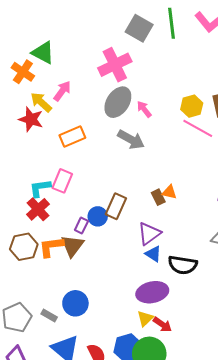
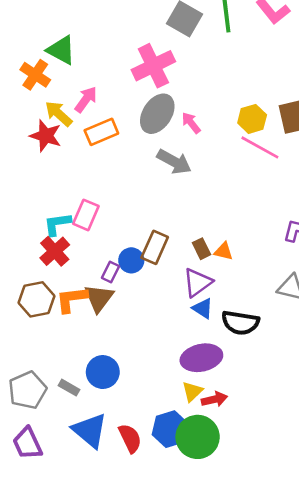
orange rectangle: (72, 137) -> (101, 132), moved
orange triangle: (169, 192) -> (223, 251), moved
brown rectangle: (158, 197) -> (201, 249), moved
red arrow: (162, 325) -> (214, 399), turned -48

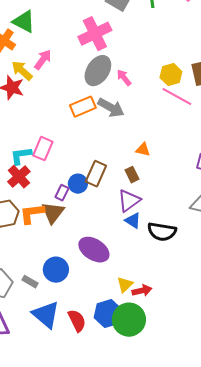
orange rectangle: (101, 132) -> (83, 107), moved
orange triangle: (223, 251) -> (143, 150), moved
purple ellipse: (201, 358) -> (94, 250), moved, turned 44

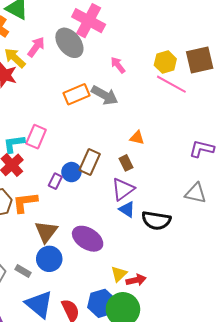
pink cross: (95, 34) -> (89, 21), turned -36
gray ellipse: (98, 71) -> (69, 43), moved, turned -72
brown triangle: (53, 213) -> (46, 232), moved

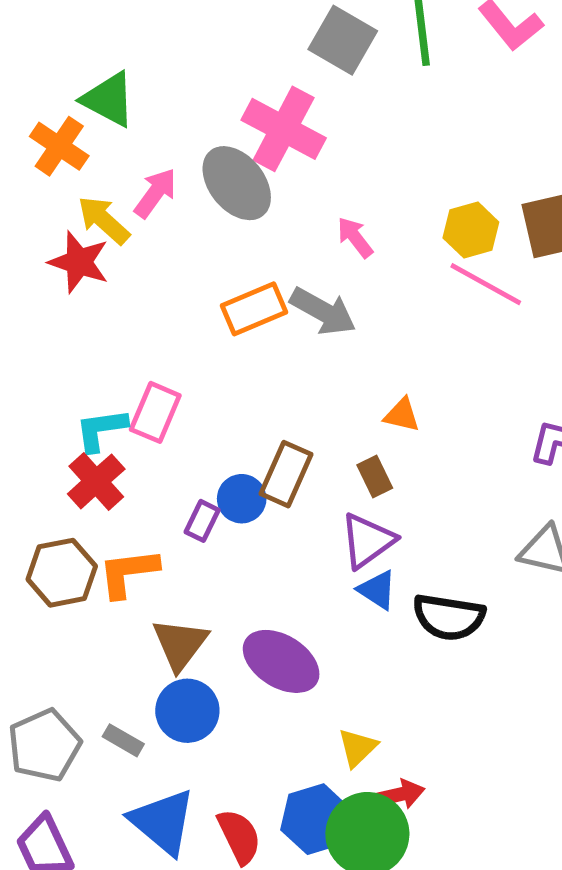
red arrow: (136, 280) -> (399, 795), moved

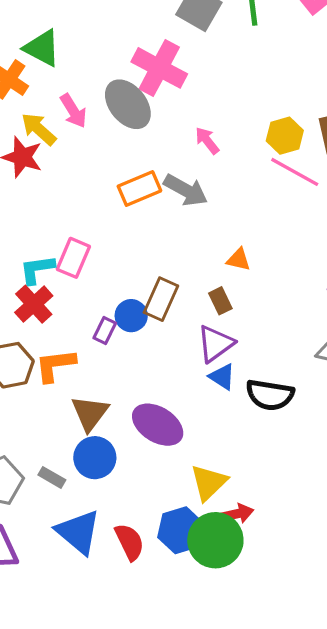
pink arrow: (155, 193) -> (73, 111), turned 112
yellow triangle: (358, 748) -> (209, 482), size x1.4

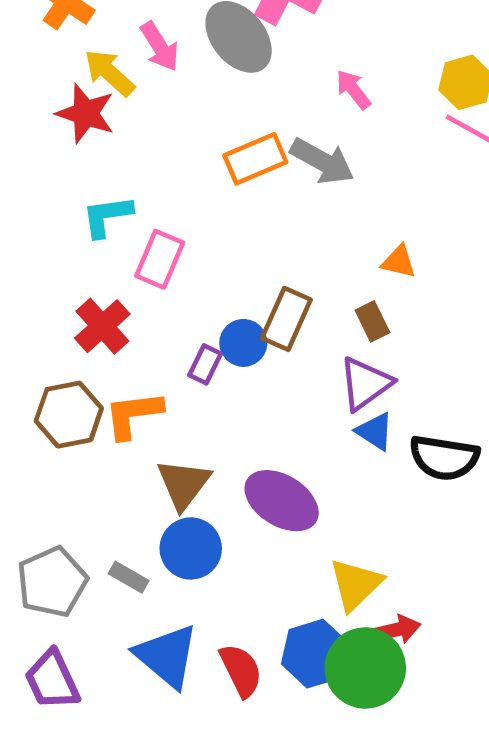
cyan L-shape: (37, 269) -> (107, 216), moved

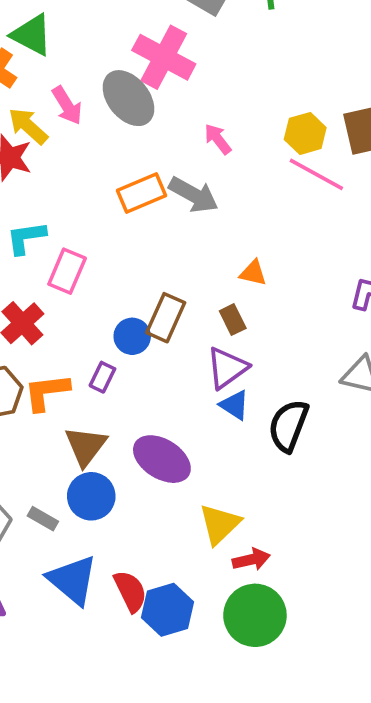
purple rectangle: (205, 364) -> (102, 377), moved
black semicircle: (444, 458) -> (288, 426), turned 102
blue hexagon: (315, 654) -> (168, 610), moved
green circle: (365, 668) -> (255, 615), moved

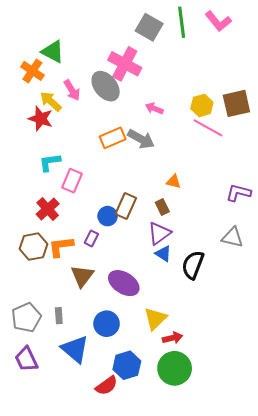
pink arrow: (218, 139) -> (154, 108), turned -30
blue circle: (91, 496) -> (107, 324), moved
gray rectangle: (43, 519) -> (59, 316), turned 56
red semicircle: (130, 591) -> (107, 386), moved, turned 80

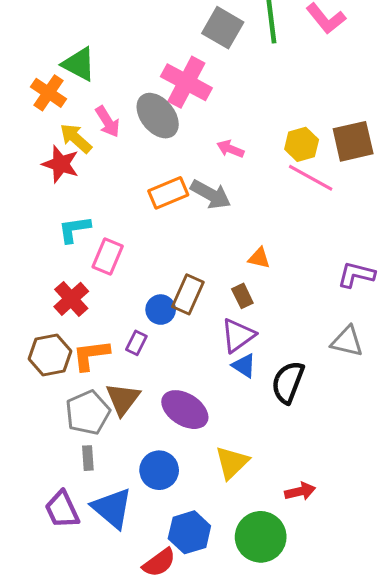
gray pentagon: (26, 318) -> (88, 413), moved
red arrow: (173, 338) -> (300, 491), moved
purple trapezoid: (26, 359) -> (62, 510), moved

